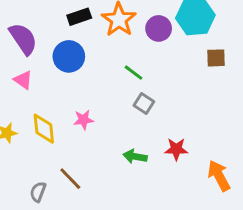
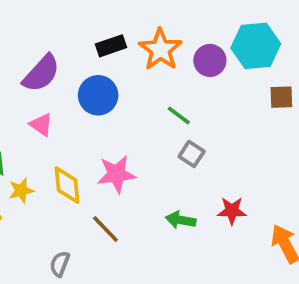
purple semicircle: (23, 39) -> (41, 73), turned 76
pink star: (84, 120) -> (116, 174), size x1.5
brown line: (70, 179) -> (105, 229), moved

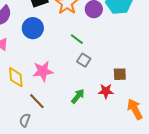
brown square: (281, 97) -> (120, 74), moved
green arrow: (181, 220) -> (78, 96), turned 119
gray semicircle: (60, 264) -> (25, 120), moved

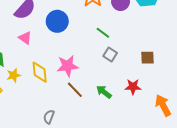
brown square: (120, 74) -> (147, 58), moved
green arrow: (78, 96) -> (104, 92), turned -91
brown line: (37, 101) -> (75, 90), moved

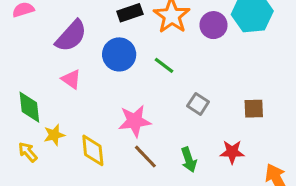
green line: (103, 33) -> (164, 65), moved
yellow diamond: (40, 72) -> (93, 150), moved
green arrow: (104, 92) -> (189, 160), turned -147

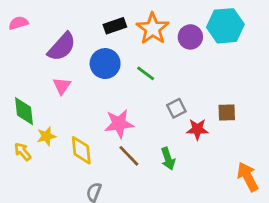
pink triangle: (71, 79) -> (62, 86), turned 30
gray square: (198, 104) -> (176, 108), turned 30
red star: (232, 152) -> (197, 129), moved

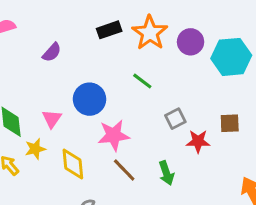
cyan hexagon: (225, 26) -> (231, 57), moved
purple semicircle: (62, 47) -> (52, 52), size x0.6
blue circle: (105, 64) -> (90, 99), moved
pink triangle: (62, 86) -> (52, 119), moved

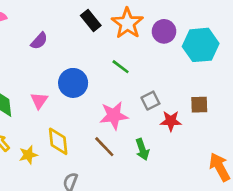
black rectangle: (109, 30) -> (91, 21), turned 70
pink star: (114, 135) -> (114, 116), moved
yellow star: (35, 149) -> (28, 155), moved

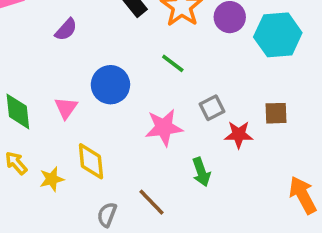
brown line: (104, 147) -> (151, 202), moved

